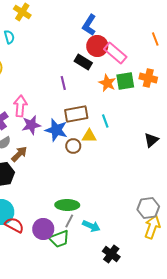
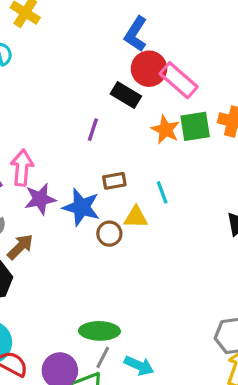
purple line: (63, 83) -> (93, 130), turned 32
brown rectangle: (76, 114) -> (114, 181), size x0.6

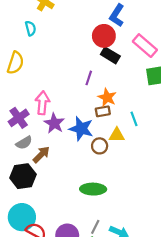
red circle: (149, 69) -> (104, 36), moved
orange star: (165, 130) -> (107, 97), moved
purple star: (40, 199) -> (54, 123), turned -30
green ellipse: (99, 331) -> (93, 189), moved

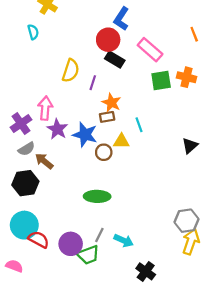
yellow semicircle: (15, 63) -> (71, 71), moved
brown arrow: (41, 155) -> (44, 161), turned -96

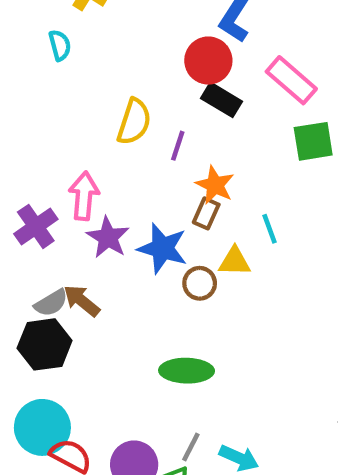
brown rectangle: (107, 117) -> (206, 213), turned -56
gray semicircle: (26, 149) -> (51, 303), moved

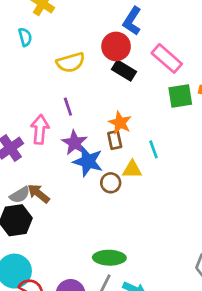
yellow semicircle: (134, 122) -> (71, 62), moved, turned 56
purple line: (178, 146) -> (68, 107), moved, turned -36
brown rectangle: (206, 213) -> (115, 140), turned -36
purple star: (108, 237) -> (75, 143), moved
green ellipse: (187, 371) -> (109, 258), moved

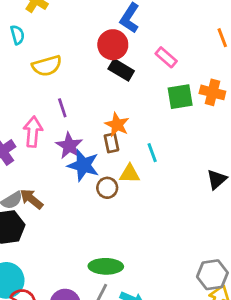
pink rectangle: (167, 58) -> (166, 57), size x0.7
yellow semicircle: (71, 62) -> (47, 66), moved

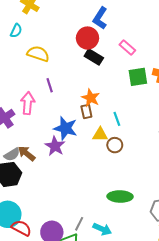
cyan semicircle: (17, 35) -> (16, 31), turned 40
yellow semicircle: (47, 66) -> (38, 54), turned -145
purple star: (69, 146) -> (55, 146), moved
brown circle: (107, 188) -> (115, 145), moved
green ellipse: (106, 266) -> (120, 197), moved

